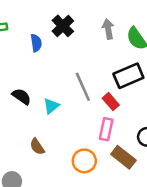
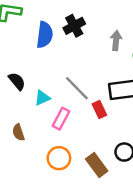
blue semicircle: (36, 43) -> (45, 35), size x1.5
gray line: (83, 87) -> (77, 88), turned -36
pink rectangle: (106, 129) -> (61, 119), moved

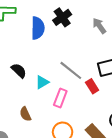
gray arrow: (116, 41) -> (99, 26), turned -35

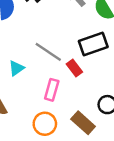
pink rectangle: (60, 98) -> (52, 90), moved

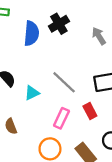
red rectangle: (74, 68) -> (90, 111), moved

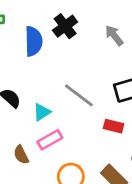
red rectangle: (90, 111) -> (114, 126), turned -42
pink rectangle: (61, 118) -> (50, 140), moved, turned 42

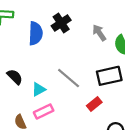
red rectangle: (114, 126) -> (94, 104), turned -56

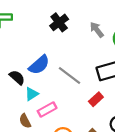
blue semicircle: (36, 33) -> (39, 65), moved, turned 50
cyan triangle: (39, 89) -> (32, 94), moved

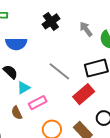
blue semicircle: (39, 65) -> (16, 44), moved, turned 40
red rectangle: (96, 99) -> (84, 94), size x1.5

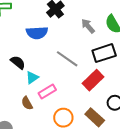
gray arrow: (86, 29) -> (88, 26), moved
blue semicircle: (16, 44) -> (37, 33), moved

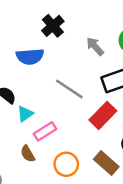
brown semicircle: (27, 103) -> (28, 154), moved

